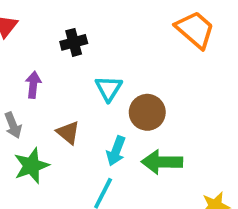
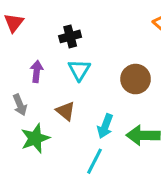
cyan triangle: (109, 88) -> (79, 70), moved
brown circle: (147, 112) -> (136, 79), moved

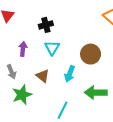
cyan arrow: (105, 126) -> (70, 74), moved

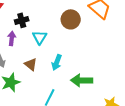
black cross: (46, 25) -> (22, 20), moved
brown circle: (91, 54) -> (71, 19), moved

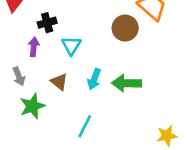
brown circle: (71, 19) -> (125, 28), moved
green arrow: (82, 80) -> (126, 83), moved

